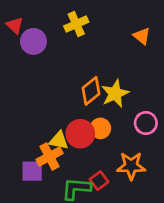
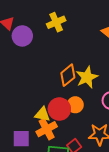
orange cross: (50, 156) -> (47, 129), moved

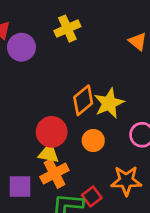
red circle: (59, 109) -> (52, 132), moved

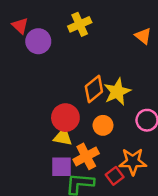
orange cross: (54, 173) -> (86, 156), moved
purple square: (20, 186) -> (62, 167), moved
red square: (92, 196) -> (115, 176), moved

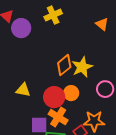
red circle: (65, 118) -> (54, 97), moved
yellow triangle: (63, 137) -> (23, 90), moved
orange cross: (86, 156) -> (58, 117), turned -30

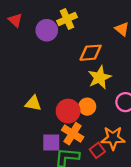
purple circle: (21, 28) -> (47, 30), moved
orange diamond: (64, 65) -> (91, 53), moved, turned 35

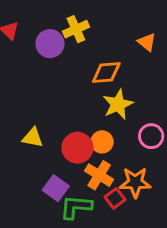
orange cross: (73, 134) -> (99, 175), moved
purple square: (51, 143) -> (56, 188), turned 36

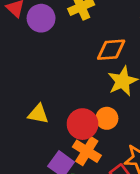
purple circle: (50, 44) -> (41, 18), moved
orange cross: (99, 175) -> (87, 151), moved

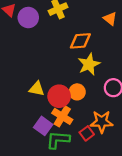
yellow triangle: (38, 114) -> (37, 89), moved

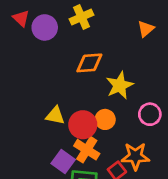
orange triangle: (110, 19) -> (146, 29), turned 40
orange diamond: (80, 41) -> (89, 63), moved

